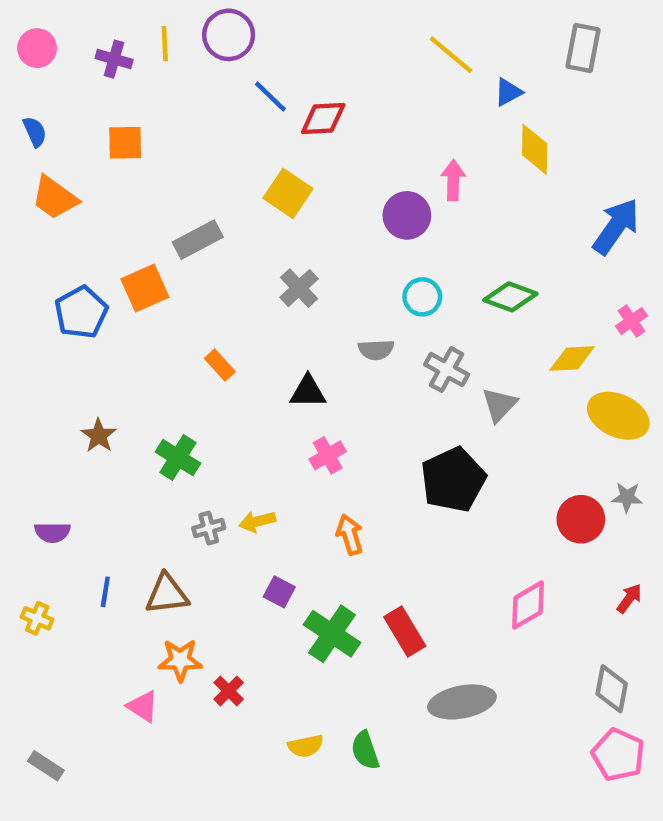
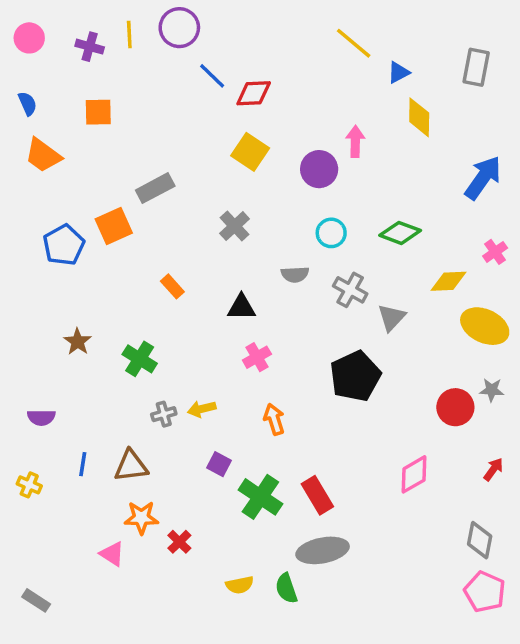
gray rectangle: (583, 48) -> (476, 67), moved
yellow square: (288, 193) -> (250, 152), moved
gray ellipse: (462, 702) -> (323, 550), moved

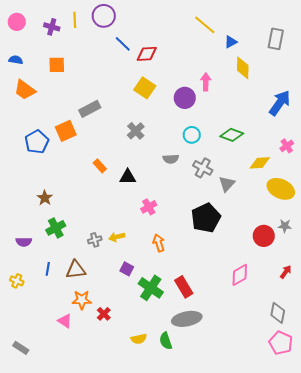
blue semicircle: (28, 104) -> (16, 60), turned -56
black triangle: (241, 307) -> (128, 177), moved
green cross: (140, 359) -> (56, 228), moved, turned 30

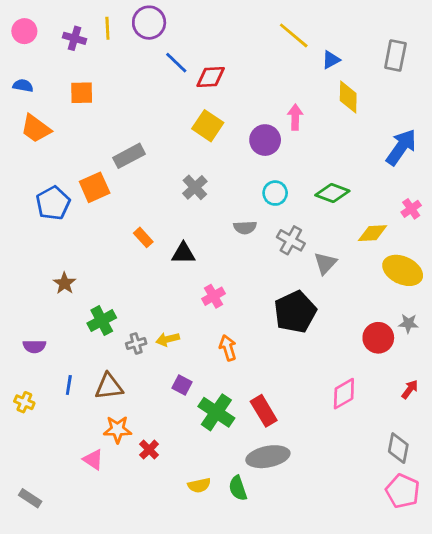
green cross: (56, 228) -> (102, 321), moved

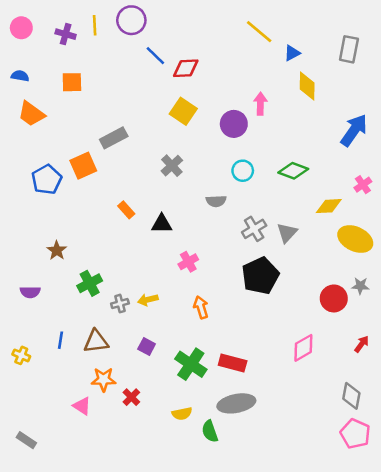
gray cross: (291, 240) -> (254, 229), moved, turned 30
purple semicircle: (34, 346) -> (30, 292), moved
purple square: (182, 385) -> (147, 347), moved
red rectangle: (264, 411) -> (233, 363), turned -44
yellow semicircle: (199, 485) -> (182, 414), moved

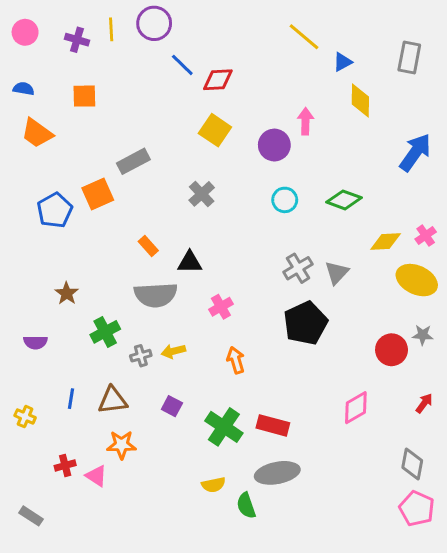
pink cross: (363, 185) -> (426, 236), moved
gray semicircle: (216, 201) -> (156, 295), moved, size x1.8
red cross: (131, 397) -> (65, 465), moved, turned 30

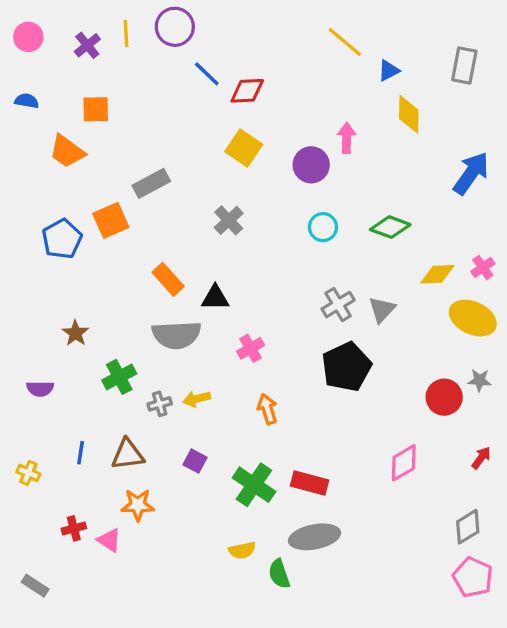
purple cross: (77, 40) -> (87, 45), turned 35
orange trapezoid: (37, 133) -> (67, 151), moved
orange rectangle: (148, 246) -> (168, 279), size x1.4
gray diamond: (412, 464) -> (468, 527), turned 48

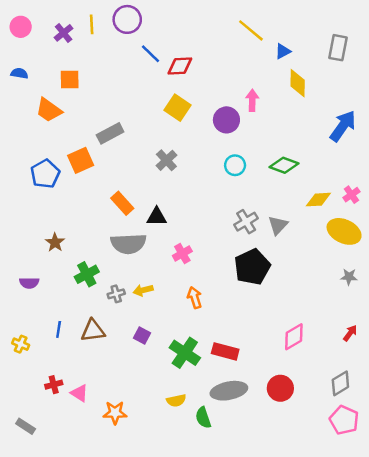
red circle: (444, 397) -> (280, 388), moved
orange star: (138, 505) -> (115, 413), moved

